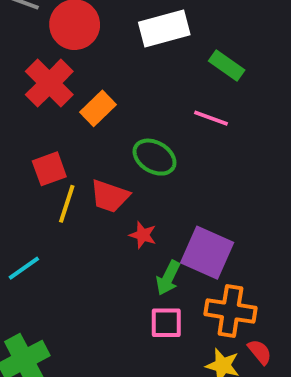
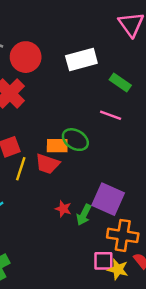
orange rectangle: (98, 108) -> (57, 146), moved, turned 45
red star: (143, 235) -> (63, 209), moved
pink square: (166, 323) -> (103, 261), moved

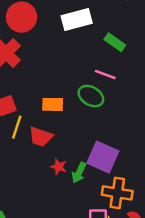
green ellipse: (75, 140) -> (91, 96), moved
red trapezoid: (47, 164) -> (41, 137), moved

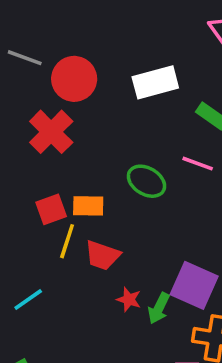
green ellipse: (91, 96) -> (146, 181), moved
orange rectangle: (53, 104) -> (88, 206), moved

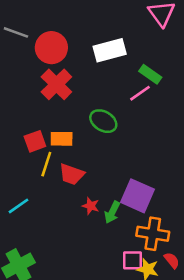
red cross: (51, 132) -> (56, 84), moved
pink line: (198, 164) -> (140, 93), moved, turned -55

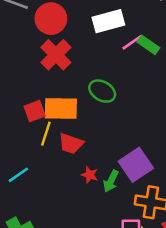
pink line: (140, 93) -> (132, 42), moved
orange rectangle: (62, 139) -> (61, 109), size x1.5
purple square: (138, 196) -> (136, 165), turned 32

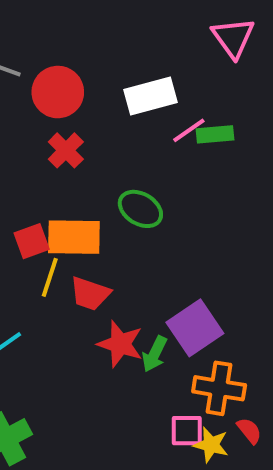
green rectangle: (148, 45) -> (215, 134), turned -40
red cross: (56, 55) -> (66, 150), size x0.7
red star: (90, 175) -> (120, 344), size x1.6

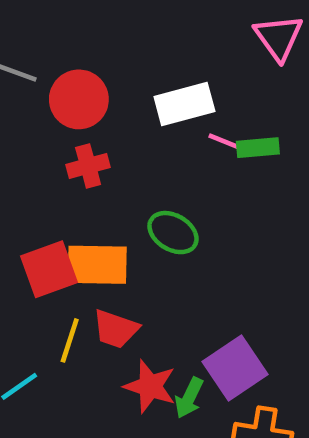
pink line: (189, 130) -> (228, 143), turned 57
red cross: (66, 150) -> (88, 166), turned 30
red square: (32, 241) -> (49, 269), size x1.4
yellow line: (50, 277) -> (70, 340), moved

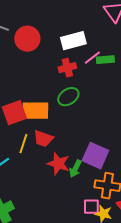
pink line: (228, 143) -> (92, 58), turned -60
red cross: (88, 166) -> (67, 68), moved
green ellipse: (173, 233) -> (68, 97), turned -65
purple square: (235, 368) -> (95, 156), turned -32

